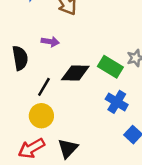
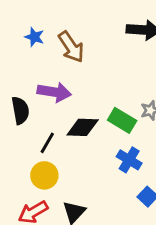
purple arrow: (50, 42) -> (54, 92), size x1.6

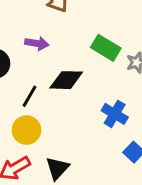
purple arrow: (54, 92) -> (37, 43), size x0.7
green rectangle: (122, 120) -> (106, 48), moved

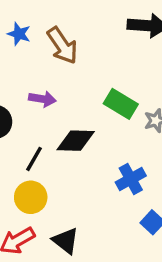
blue cross: (115, 114) -> (131, 179), turned 30
black triangle: (57, 168) -> (66, 241), turned -35

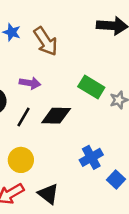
black line: (34, 159) -> (23, 117), moved
blue cross: (131, 179) -> (91, 157), moved

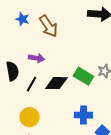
green rectangle: (91, 87) -> (83, 76), moved
blue cross: (91, 157) -> (83, 115), turned 30

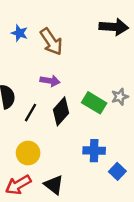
purple arrow: (36, 58) -> (50, 81), moved
black diamond: (56, 83) -> (61, 111), turned -50

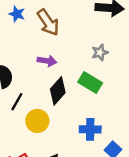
gray star: (120, 97) -> (100, 52), moved
black line: (30, 113) -> (17, 102), moved
yellow circle: (28, 153) -> (37, 121), moved

